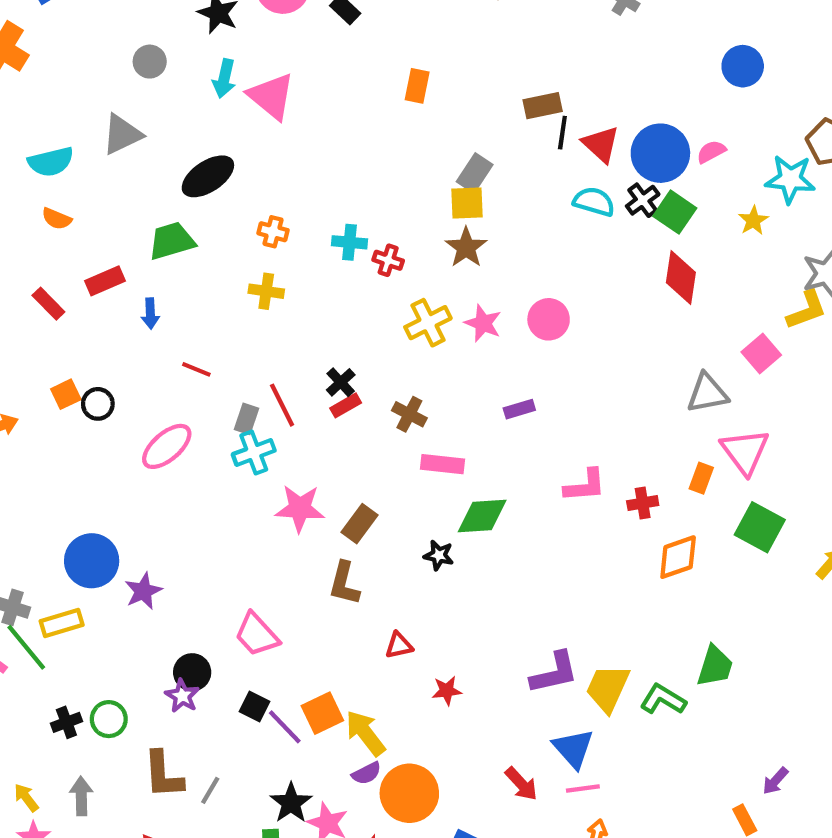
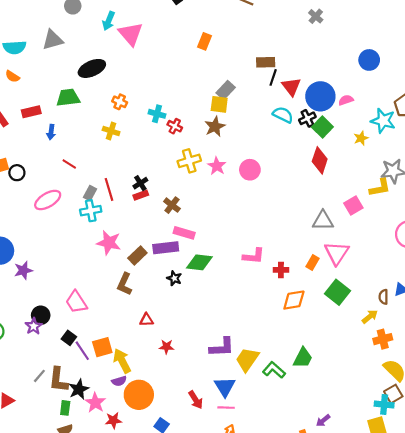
purple rectangle: (519, 409) -> (166, 248), moved, size x1.6
brown L-shape: (163, 775) -> (58, 380), moved

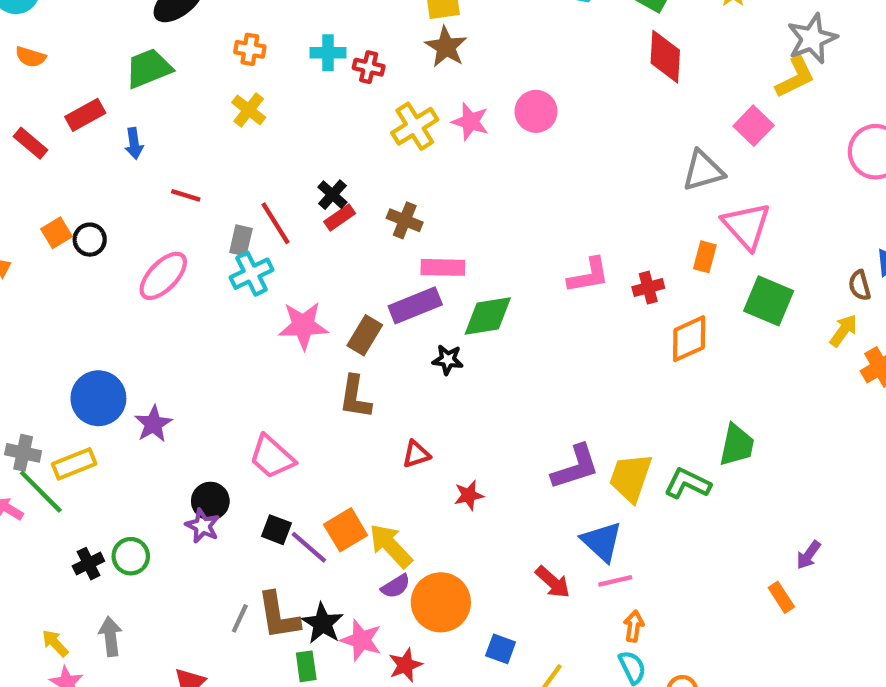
yellow cross: (111, 131) -> (249, 110), turned 35

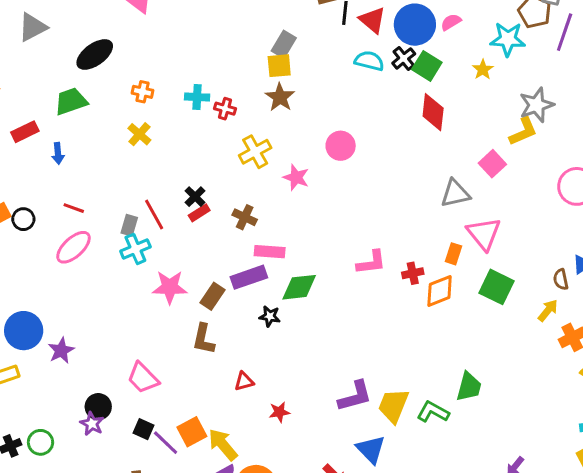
pink star: (470, 122) -> (296, 177), moved
red line: (186, 195) -> (74, 208), moved
orange diamond: (689, 339) -> (440, 291), moved

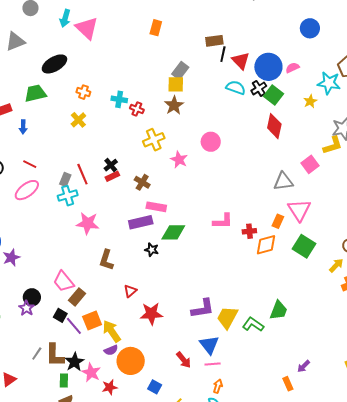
brown rectangle: (213, 296) -> (77, 297), moved
red triangle: (244, 381) -> (130, 291), turned -32
red star: (279, 412) -> (151, 314), size x1.6

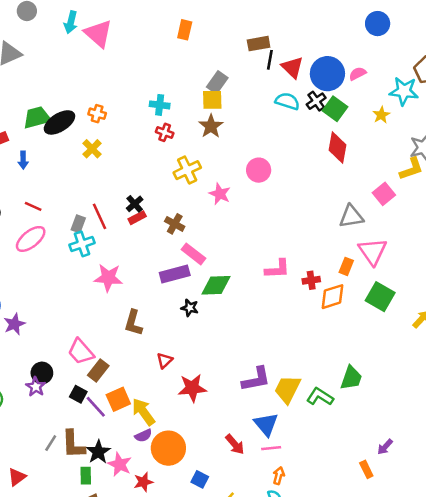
black ellipse: (54, 64) -> (59, 122), moved
cyan cross: (119, 99) -> (160, 105), moved
pink rectangle: (156, 207) -> (193, 254), turned 30

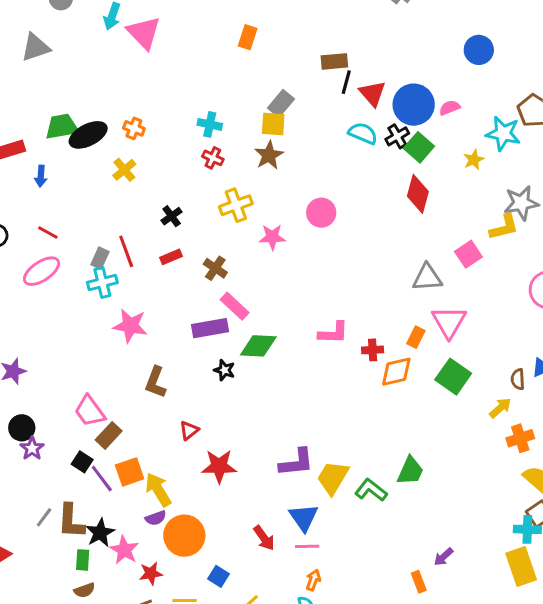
pink star: (220, 194) -> (272, 237), turned -30
black cross: (135, 204) -> (172, 216), moved
black circle: (42, 373) -> (22, 428), moved

